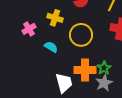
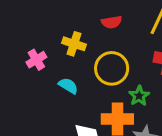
green star: (104, 68) -> (139, 96), moved

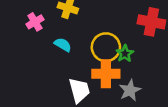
yellow circle: (112, 68) -> (106, 47), moved

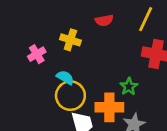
yellow circle: (106, 47) -> (70, 96), moved

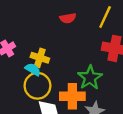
yellow cross: (70, 40) -> (40, 58), moved
green star: (129, 87) -> (90, 78), size x1.5

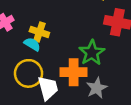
yellow circle: (37, 86) -> (28, 73), moved

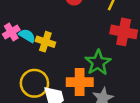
cyan semicircle: (32, 44) -> (27, 36), moved

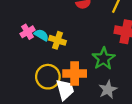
orange cross: (80, 82) -> (75, 73), moved

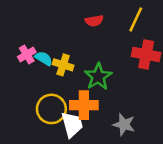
green star: (104, 59) -> (98, 77), moved
gray star: (108, 90) -> (124, 125), turned -30

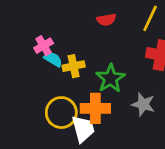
pink cross: (27, 54) -> (44, 46), moved
yellow cross: (63, 65) -> (74, 66), turned -30
gray star: (124, 125) -> (143, 104), moved

